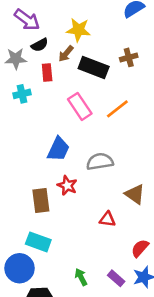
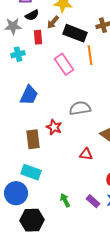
orange line: (117, 109) -> (90, 55), moved, turned -60
blue trapezoid: (58, 149) -> (29, 95), moved

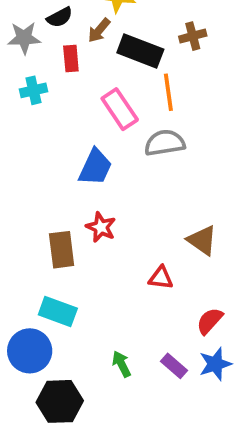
blue trapezoid: (29, 95) -> (95, 167), moved
gray semicircle: (80, 108) -> (165, 143), moved

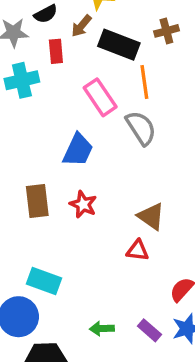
cyan cross: (33, 90) -> (22, 80), size x1.4
gray semicircle: (165, 143) -> (141, 128), turned 66
brown triangle: (202, 240) -> (151, 216), moved
brown rectangle: (62, 250) -> (37, 201), moved
green arrow: (122, 364) -> (102, 329), turned -65

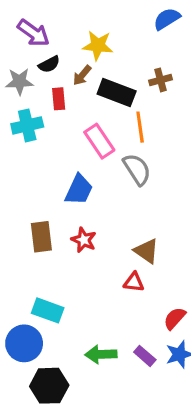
green arrow: (102, 329) -> (101, 354), size x1.4

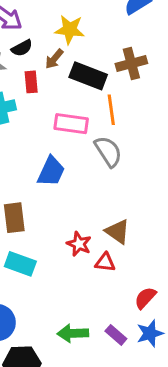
brown cross: (160, 80) -> (131, 63), size x1.4
pink rectangle: (99, 141) -> (71, 124), turned -48
red star: (84, 240) -> (79, 244), moved
cyan rectangle: (48, 310) -> (20, 264), moved

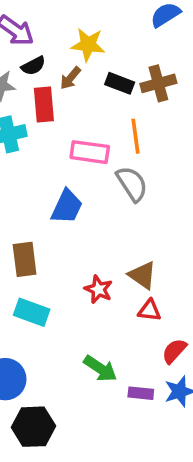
black rectangle: (88, 76) -> (120, 83), moved, size x0.7
red rectangle: (31, 82) -> (44, 104), size x1.4
red triangle: (105, 262) -> (150, 310), moved
green arrow: (73, 333) -> (100, 369), moved, turned -144
purple rectangle: (116, 335) -> (141, 393), turned -35

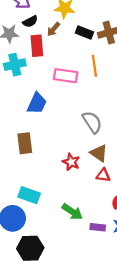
gray semicircle: (132, 184) -> (92, 122), moved
blue trapezoid: (67, 207) -> (37, 103), moved
cyan rectangle: (32, 312) -> (29, 195), moved

